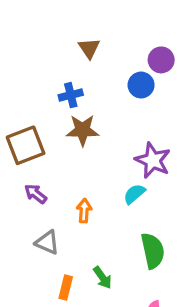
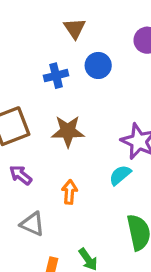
blue circle: (141, 85) -> (98, 65), moved
brown star: (82, 130) -> (68, 131), moved

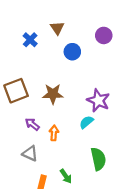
blue cross: (56, 76) -> (30, 40), moved, turned -32
purple arrow: (21, 175) -> (32, 124), moved

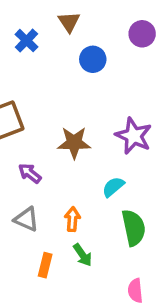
brown star: (53, 94) -> (74, 143), moved
cyan semicircle: (86, 122) -> (113, 187), moved
orange arrow: (54, 133) -> (72, 219), moved

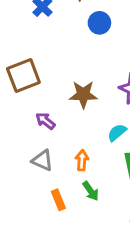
orange rectangle: (45, 265) -> (58, 200), turned -36

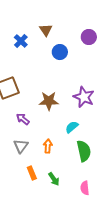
gray triangle: (42, 160) -> (21, 146), turned 42
green arrow: (91, 191) -> (54, 179), moved

